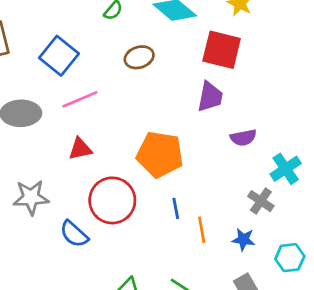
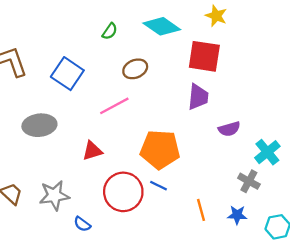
pink line: (80, 99) -> (114, 106), moved
blue line: (176, 208) -> (158, 186), moved, turned -48
blue semicircle: (74, 234) -> (82, 224), moved, size x0.7

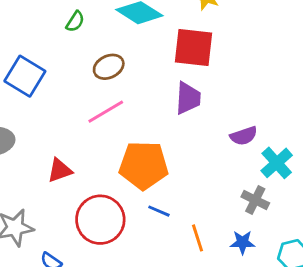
pink line: (114, 106) -> (106, 112), moved
purple semicircle: (229, 129) -> (244, 136), moved
blue line: (158, 186) -> (159, 211), moved

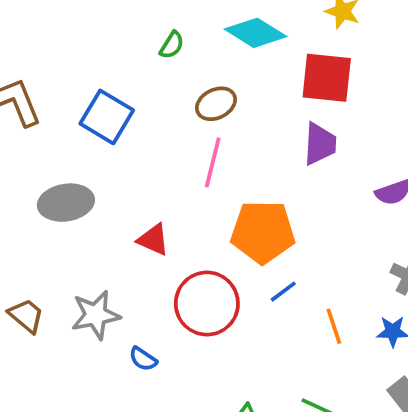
pink line: (106, 112) -> (213, 162), turned -45
red triangle: (60, 170) -> (153, 240), turned 44
blue line: (159, 211) -> (283, 292), turned -60

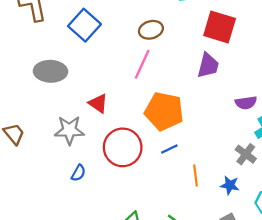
gray star: (96, 315) -> (69, 130), moved
blue semicircle: (143, 359) -> (78, 173), turned -105

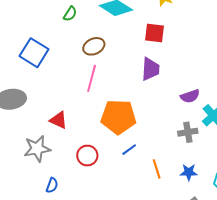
red square: (220, 27) -> (155, 33), size x0.7
red circle: (123, 147) -> (87, 156), size x0.6
gray cross: (246, 154) -> (188, 132), moved, turned -36

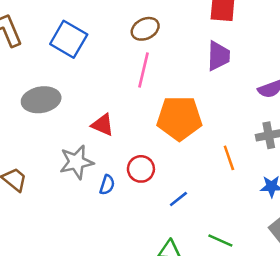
blue line: (129, 150) -> (178, 199), moved
orange line: (157, 169) -> (229, 158), moved
blue semicircle: (52, 185) -> (107, 185), moved

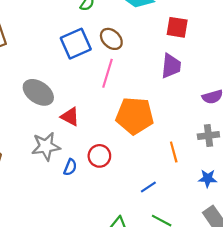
brown ellipse: (145, 29) -> (111, 39), turned 65
blue square: (69, 39) -> (76, 44), moved, turned 32
gray ellipse: (41, 100) -> (38, 92), moved, turned 40
blue line: (178, 199) -> (148, 187), moved

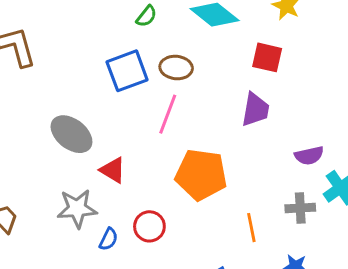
brown ellipse: (111, 39) -> (176, 68), turned -40

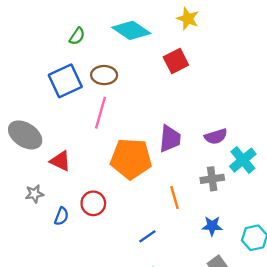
red square: (267, 57) -> (176, 61), turned -35
purple trapezoid: (255, 110) -> (170, 139), moved
gray star: (77, 208) -> (34, 194), size x0.6

